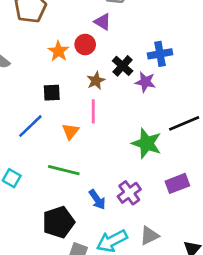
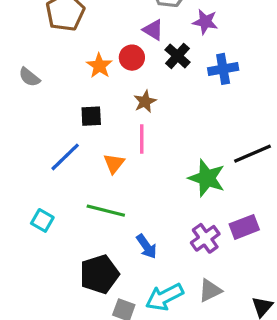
black cross: (123, 66) -> (178, 56), moved
purple star: (145, 82) -> (205, 22), moved
purple cross: (129, 193) -> (205, 238), moved

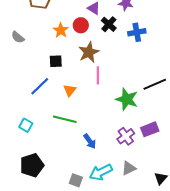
brown star: (145, 102) -> (89, 52), size x1.5
pink line: (142, 139) -> (98, 75), moved
black pentagon: (99, 274) -> (32, 165), moved

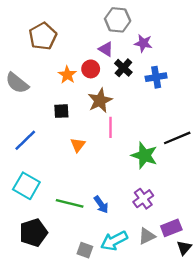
gray semicircle: (18, 37) -> (17, 83), size x1.5
blue line: (40, 86) -> (25, 140), moved
green line: (65, 119) -> (70, 203), moved
cyan square: (26, 125) -> (26, 186), size x1.6
purple rectangle: (150, 129) -> (171, 228), moved

